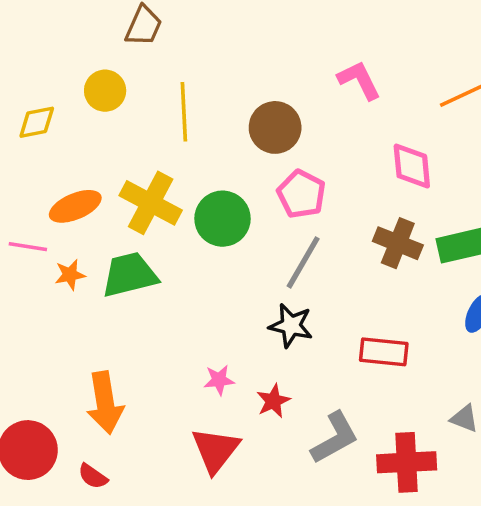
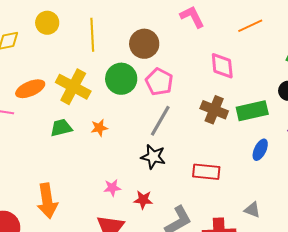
green circle: (222, 219) -> (121, 79), moved
orange star: (70, 275) -> (99, 128), moved
green trapezoid: (130, 275) -> (61, 128), size x0.7
red star: (273, 401) -> (143, 200), turned 30

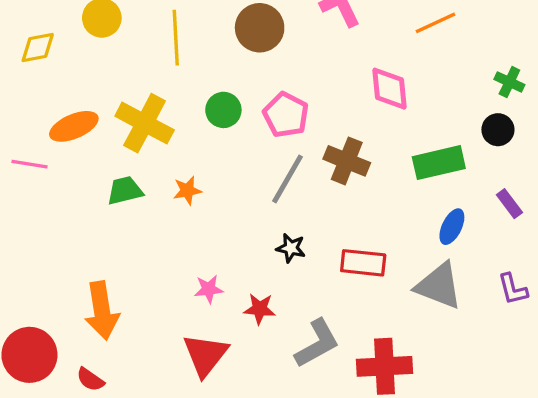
brown circle: (144, 44) -> (260, 28), moved
green circle: (121, 79) -> (223, 110), size x0.7
brown cross: (214, 110) -> (347, 161), moved
black star: (153, 157) -> (291, 248), moved, size x0.7
gray triangle: (252, 210) -> (439, 286), moved, size x1.8

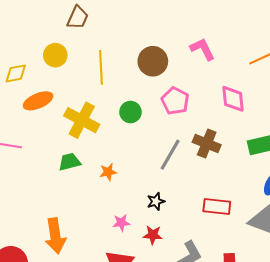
pink pentagon: (286, 115) -> (175, 101), moved
orange ellipse: (74, 126) -> (38, 101), moved
orange star: (187, 190) -> (108, 172), moved
black star: (291, 248) -> (156, 201), moved, turned -30

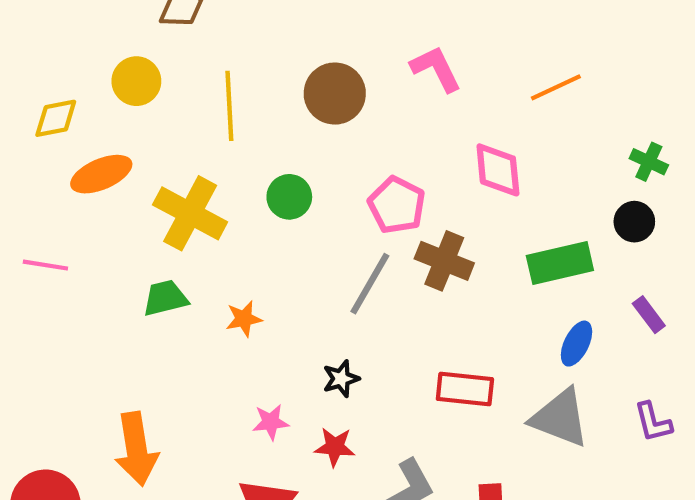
pink pentagon: (175, 101) -> (397, 205), moved

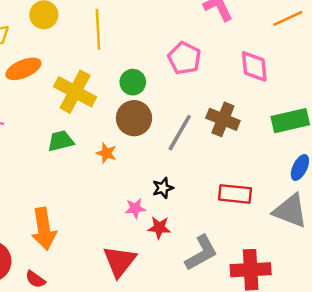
brown circle: (335, 94) -> (134, 118), moved
pink pentagon: (397, 205) -> (184, 58), moved
orange star: (244, 319) -> (106, 153), turned 30
pink star: (271, 422) -> (135, 208), moved

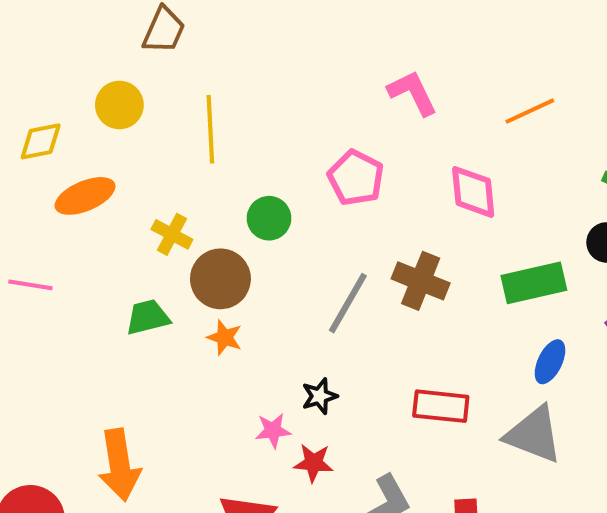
yellow cross: (75, 92) -> (172, 234), size x0.6
brown circle: (134, 118) -> (220, 279), moved

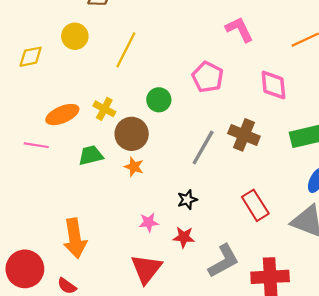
yellow line: (210, 129) -> (126, 50), turned 30
orange ellipse: (85, 196) -> (62, 115), moved
pink line: (30, 285) -> (36, 145), moved
red rectangle: (441, 406) -> (255, 205), turned 52
pink star: (273, 430) -> (149, 222), moved

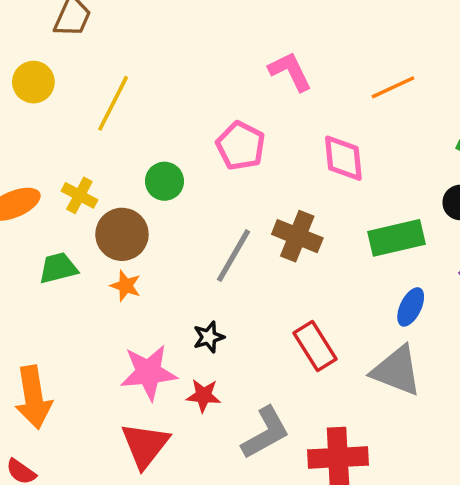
pink star: (149, 222) -> (149, 372), size x1.8

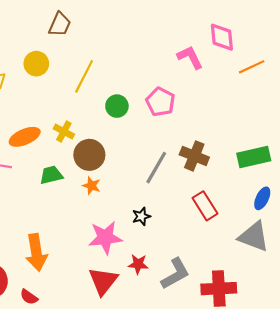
pink diamond: (343, 158) -> (222, 37), moved
green circle: (164, 181) -> (117, 106), moved
red rectangle: (315, 346) -> (205, 206), moved
red star: (203, 396) -> (138, 264), moved

